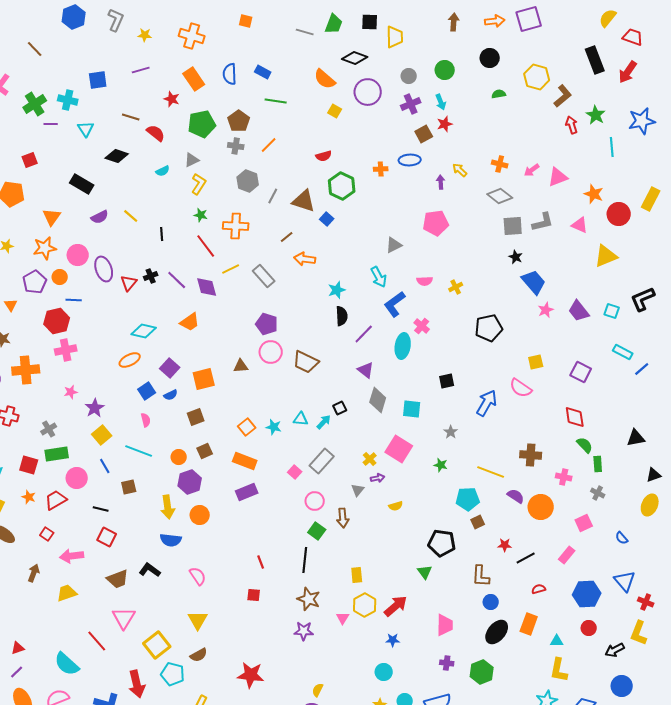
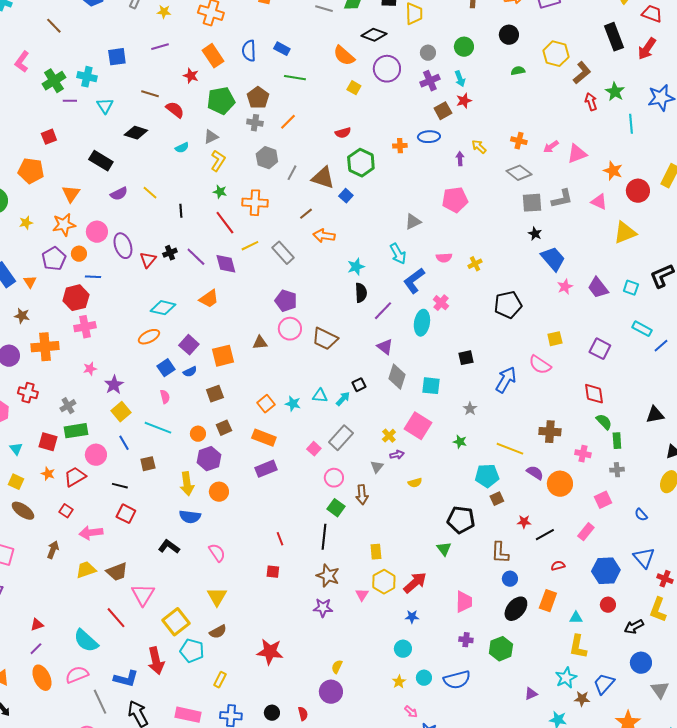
gray cross: (598, 493) -> (617, 470), turned -32
brown trapezoid: (118, 579) -> (117, 572), moved

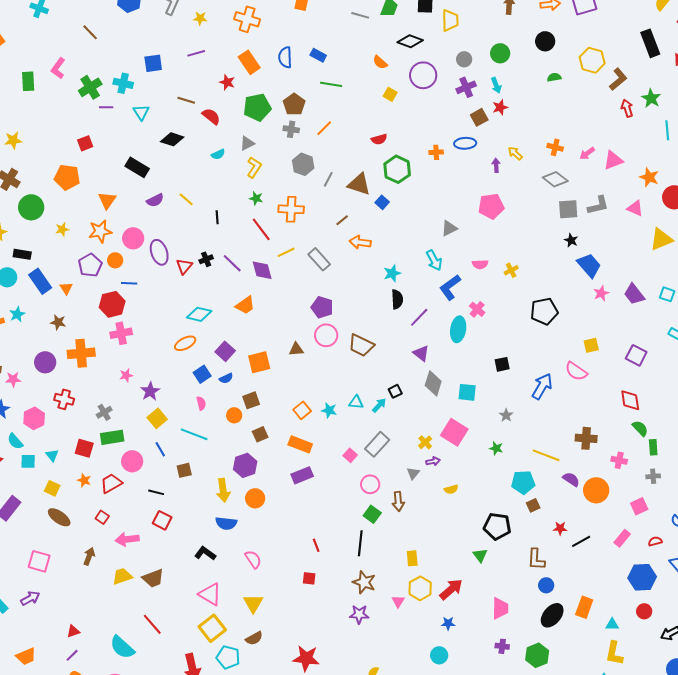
orange semicircle: (344, 56) -> (380, 62), size x0.7
orange circle: (198, 434) -> (234, 415), moved
red semicircle: (558, 566) -> (655, 541), moved
pink triangle: (143, 595) -> (210, 594), moved, turned -30

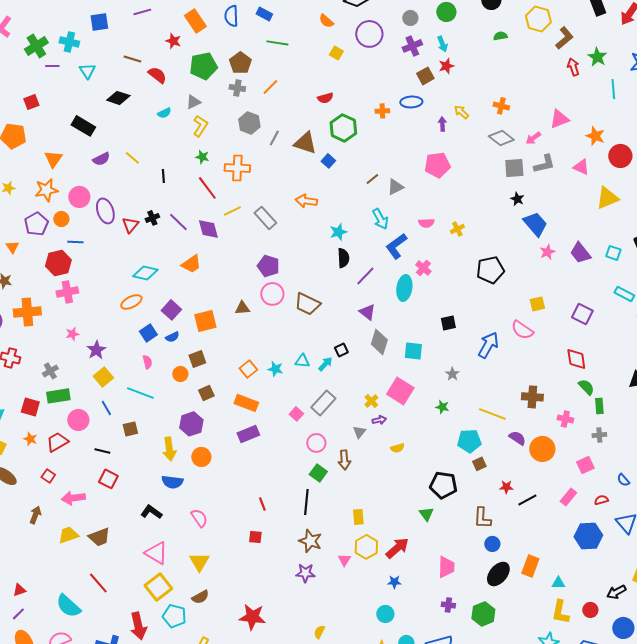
pink arrow: (587, 153) -> (533, 138), moved
brown line: (342, 220) -> (372, 179), moved
red circle: (644, 611) -> (590, 610), moved

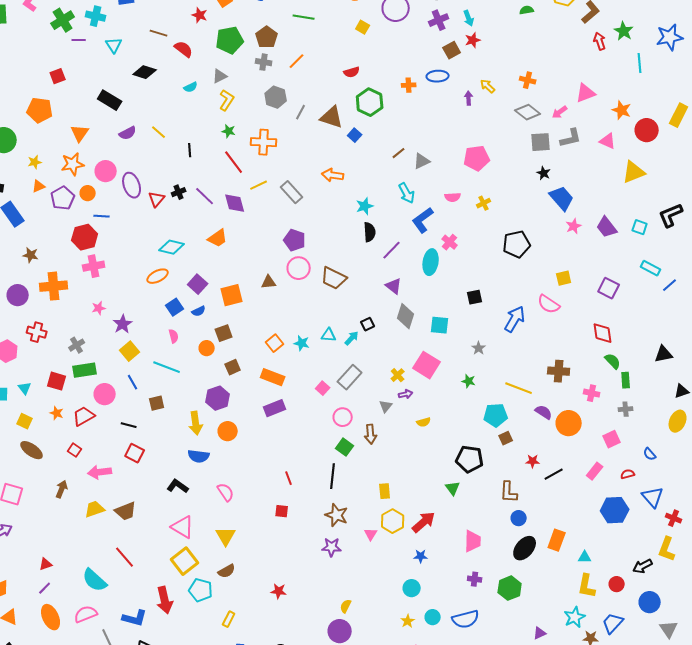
pink pentagon: (437, 165) -> (477, 158), moved
orange triangle: (12, 247) -> (39, 186), moved, turned 40
red star: (252, 617) -> (279, 591), size x0.6

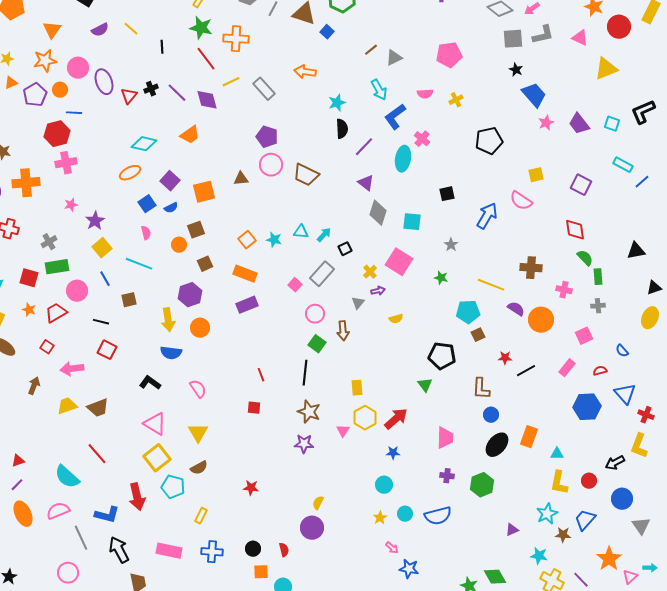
green star: (229, 131) -> (201, 28), size x1.6
black square: (368, 324) -> (345, 249), moved

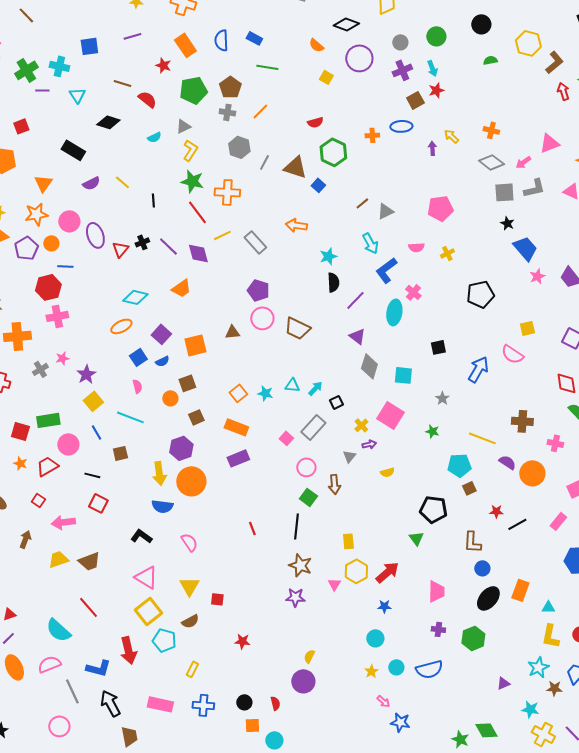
gray cross: (49, 242) -> (40, 369), moved
orange circle: (200, 328) -> (191, 481), size x1.5
red square: (254, 408) -> (217, 599), moved

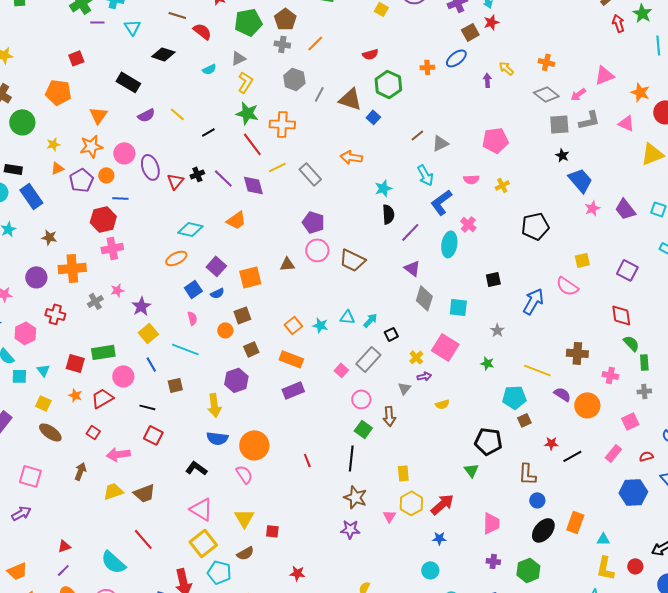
blue ellipse: (401, 126) -> (456, 58), turned -35
black line: (153, 200) -> (208, 132), turned 64
orange circle: (191, 481) -> (254, 445), moved

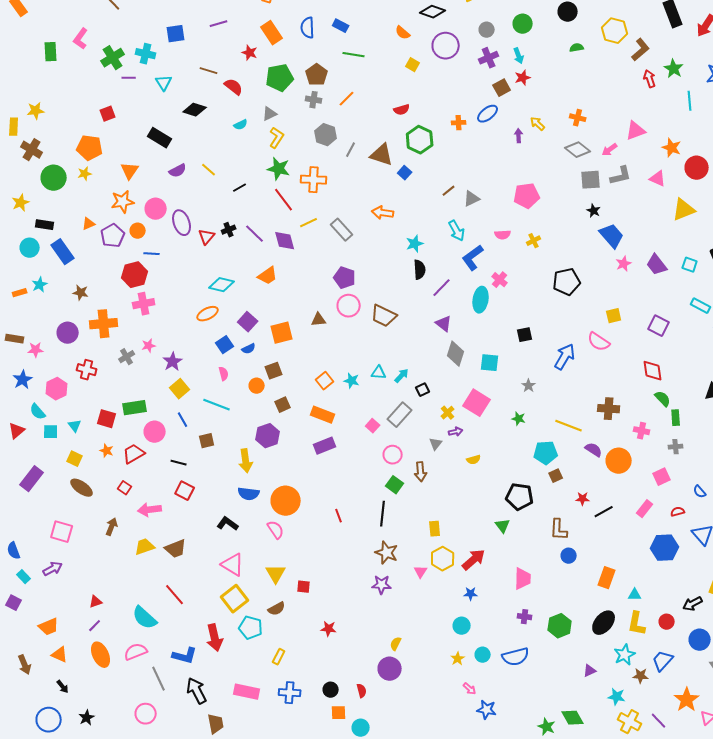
yellow star: (53, 144) -> (85, 174), moved
black ellipse: (543, 530) -> (604, 623), moved

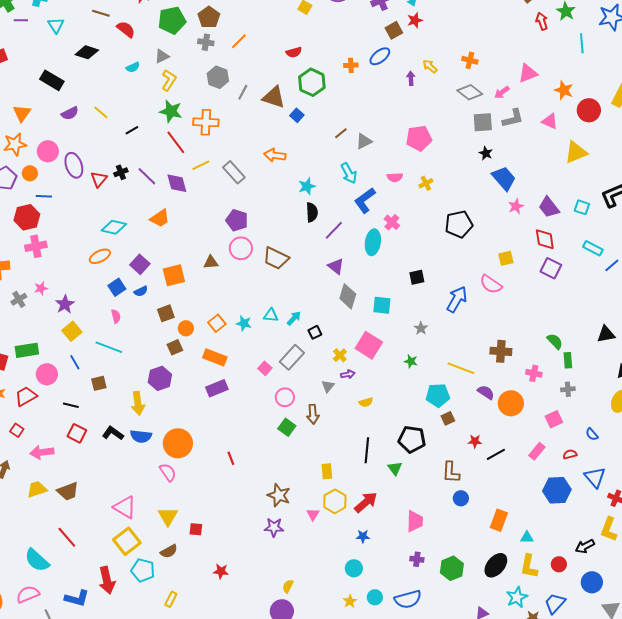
red diamond: (653, 371) -> (545, 239), moved
orange circle: (257, 386) -> (186, 328), moved
black line: (383, 514) -> (367, 450), moved
black L-shape: (228, 524) -> (113, 433), moved

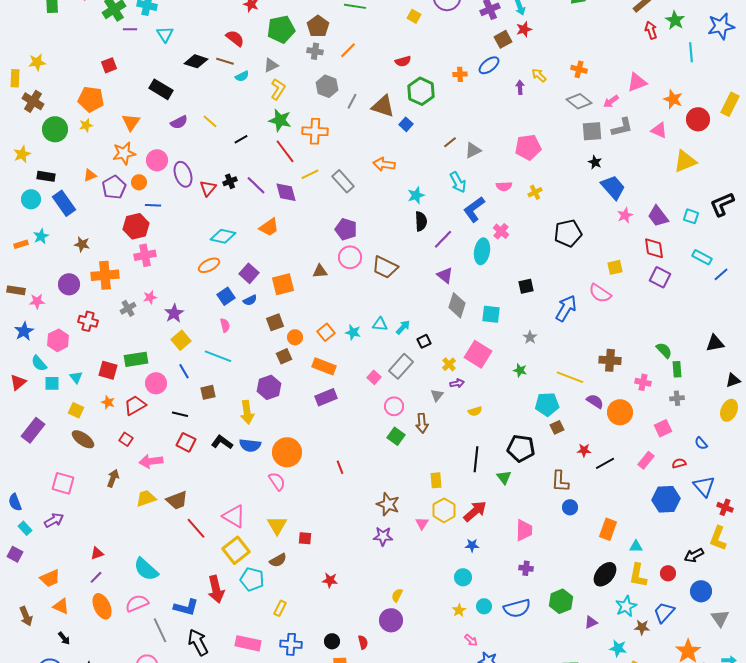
brown line: (101, 13) -> (225, 61), moved
red line: (67, 537) -> (196, 528), moved
green hexagon: (452, 568) -> (561, 601), moved

